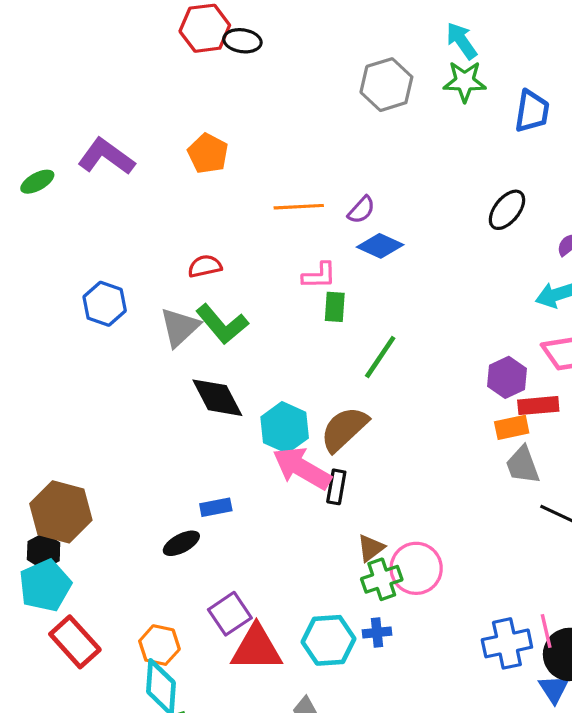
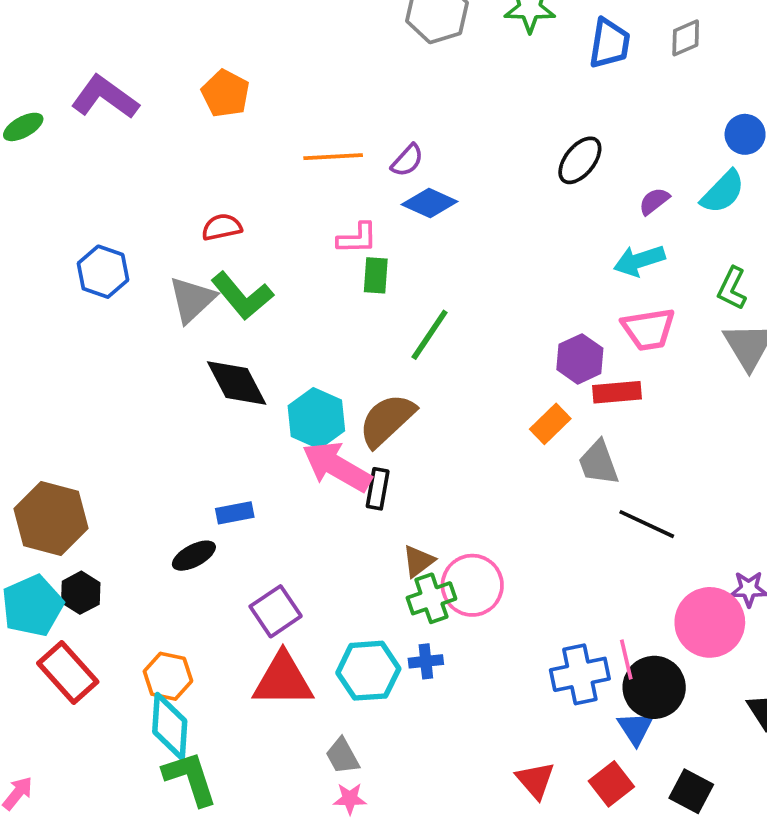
orange rectangle: (512, 427) -> (550, 424), moved, turned -32
black hexagon: (44, 551) -> (81, 593), moved
purple square: (230, 614) -> (276, 611), moved

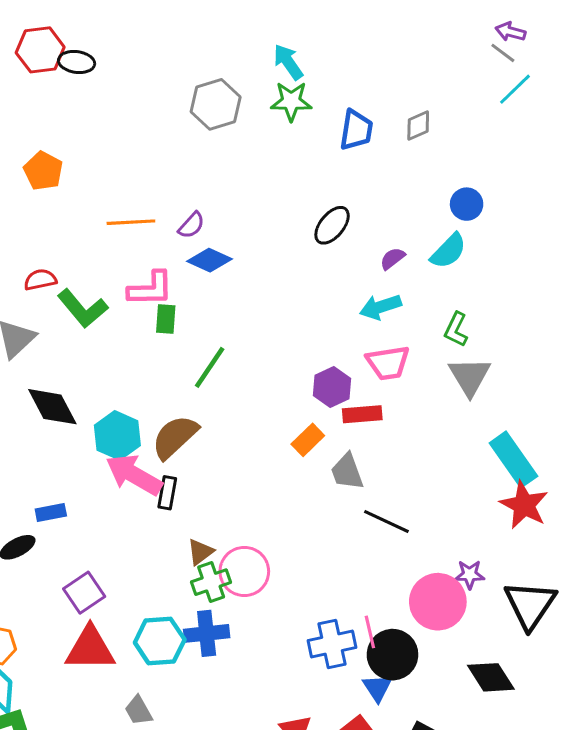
pink L-shape: (357, 238) -> (151, 289), size x1.4
green L-shape: (242, 296) -> (83, 308), moved
blue cross: (426, 661) -> (207, 633), size x1.6

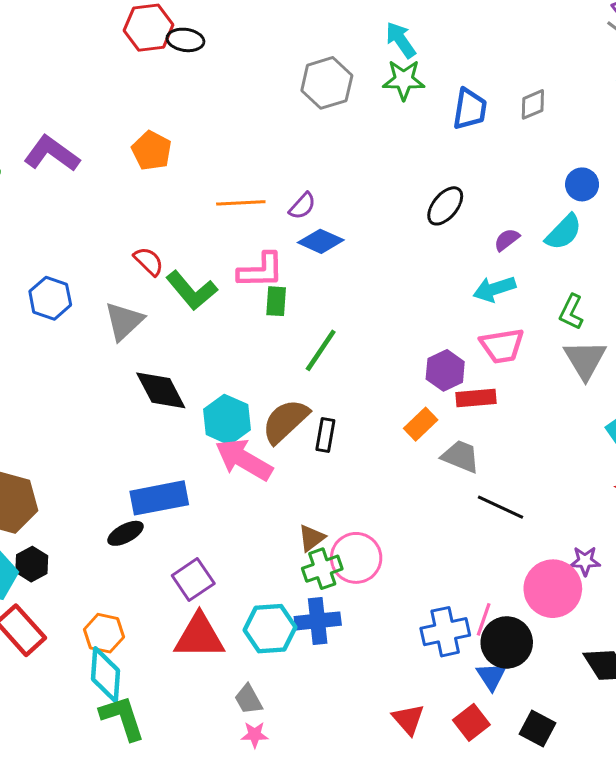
red semicircle: (40, 280) -> (149, 261), turned 56
gray trapezoid: (347, 472) -> (461, 456), turned 132
black rectangle: (167, 493) -> (325, 435), moved
blue rectangle: (51, 513) -> (159, 498), size x1.8
pink line: (370, 632) -> (484, 619), turned 32

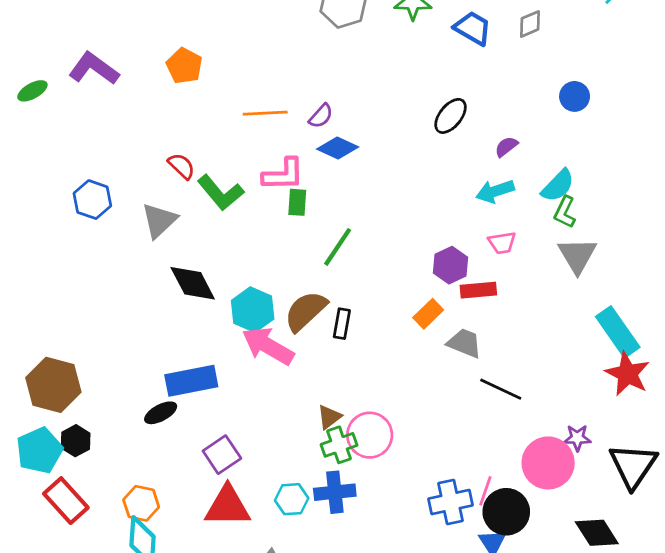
blue trapezoid: (470, 109) -> (473, 28), turned -69
cyan semicircle: (564, 232) -> (558, 186), moved
pink trapezoid: (502, 346) -> (502, 243), size x0.7
cyan hexagon: (270, 629) -> (292, 499), size x0.7

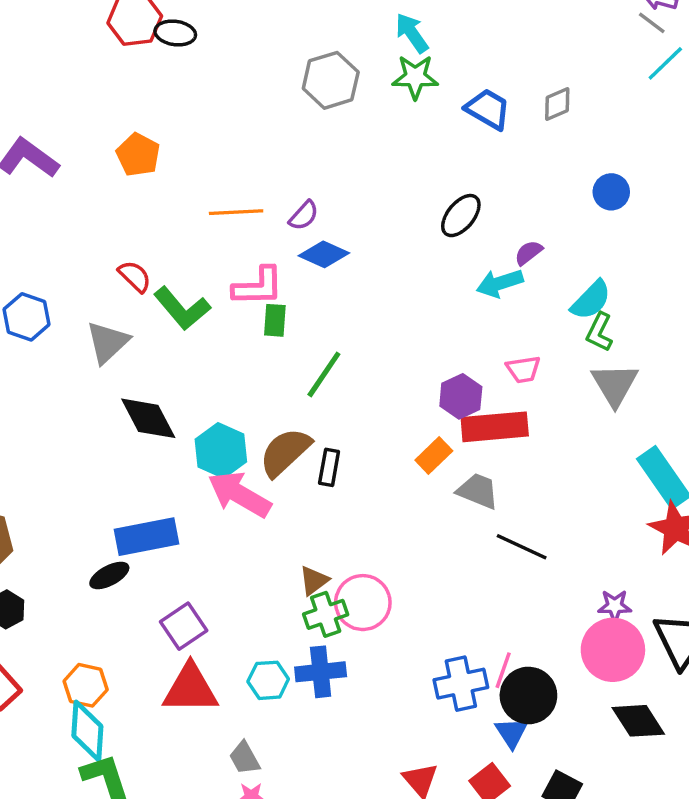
cyan arrow: (495, 191) -> (500, 283), moved
red rectangle: (478, 290) -> (495, 427), size x1.5
pink circle: (548, 463) -> (613, 650), moved

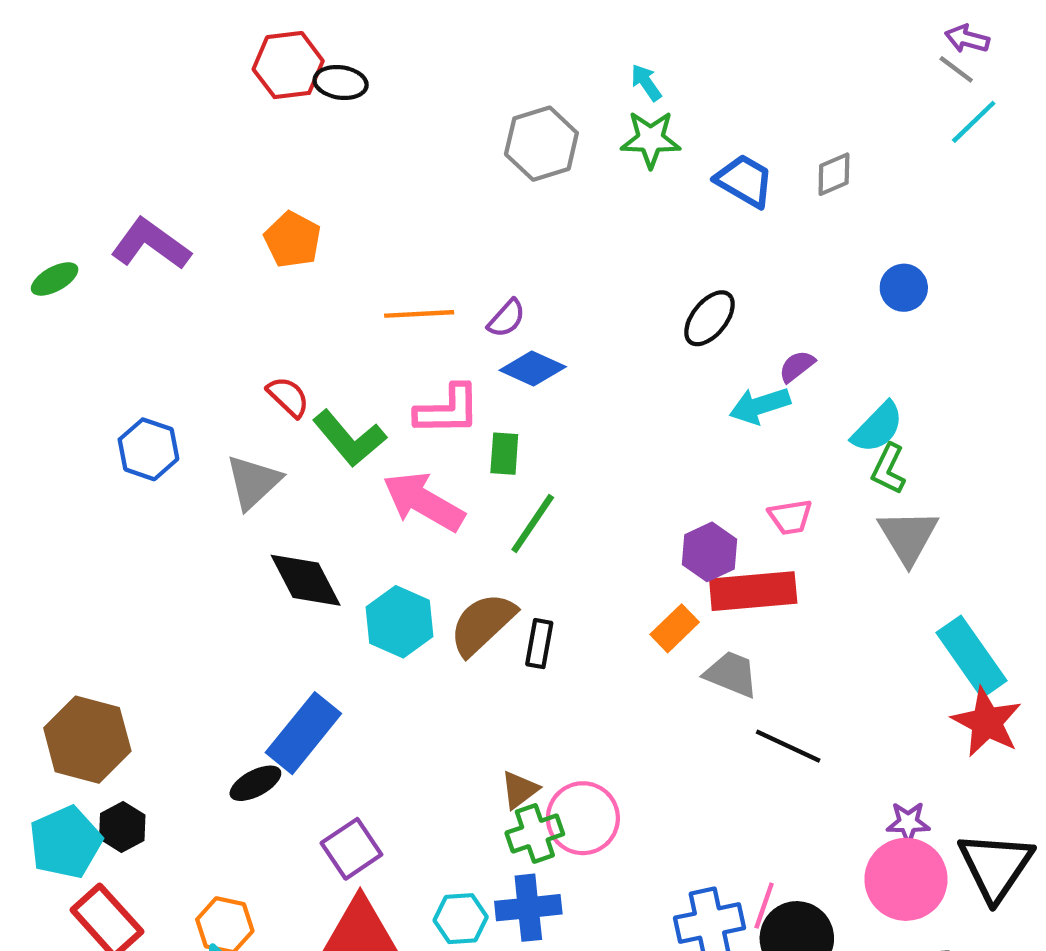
cyan arrow: (412, 33) -> (646, 82), size x0.7
green rectangle: (275, 320) -> (504, 454), moved
pink arrow: (239, 494) -> (424, 502), moved
blue rectangle: (147, 537) -> (303, 733), turned -40

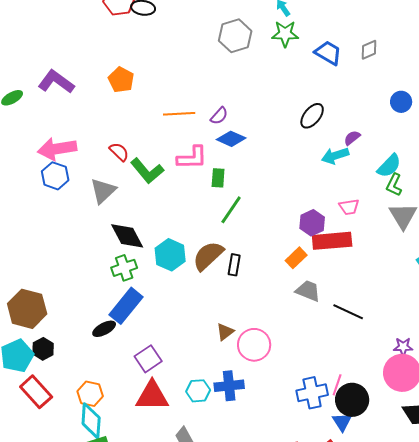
pink arrow: (424, 502) -> (57, 149), moved, turned -39
gray trapezoid: (731, 674) -> (308, 291), moved
green cross: (535, 833) -> (124, 268), moved

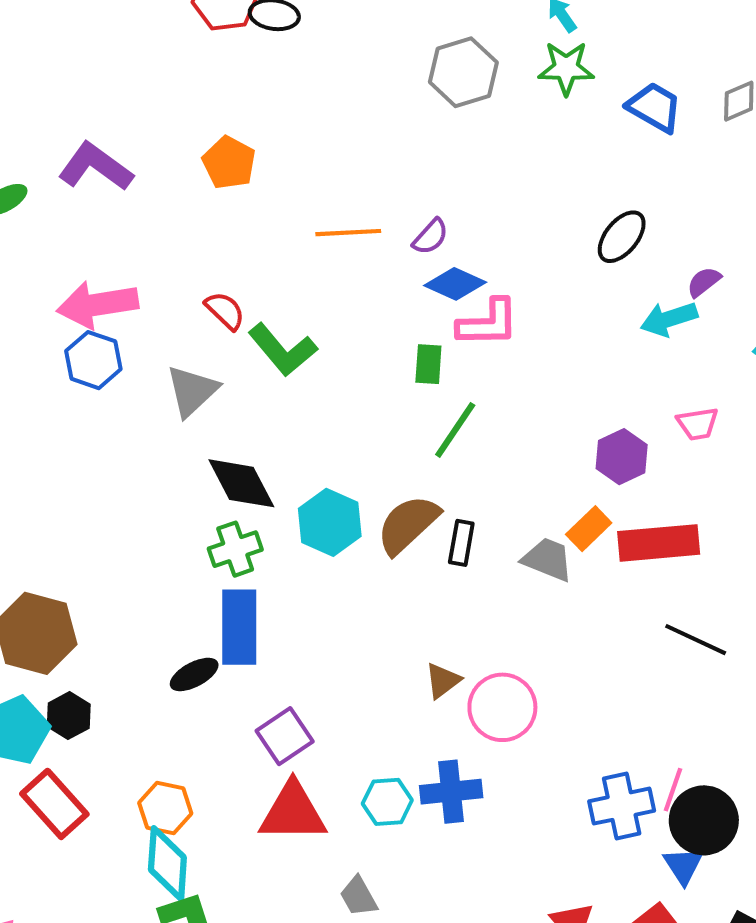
pink L-shape: (192, 158) -> (488, 323), moved
red rectangle: (332, 241) -> (659, 543), moved
gray trapezoid: (308, 291) -> (548, 559), moved
blue rectangle: (126, 306) -> (239, 627), turned -39

